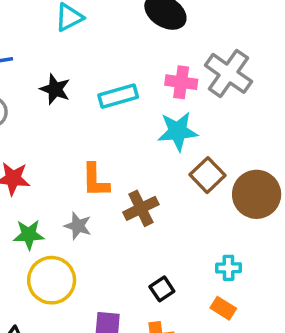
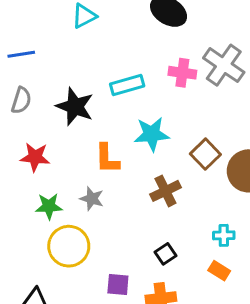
black star: (55, 89) -> (75, 106), moved, size x1.4
cyan star: (178, 131) -> (152, 134), moved
brown cross: (141, 208) -> (165, 191), moved

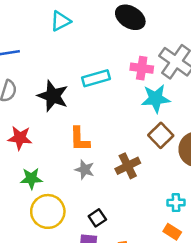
cyan star: (152, 134) -> (156, 99), moved
gray star: (92, 199) -> (85, 170), moved
black square: (165, 254) -> (97, 218), moved

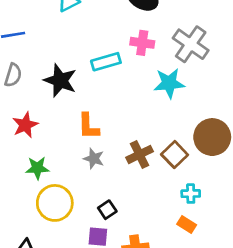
pink cross: (142, 68) -> (142, 43), moved
brown square: (161, 135) -> (175, 155), moved
red star: (20, 138) -> (25, 125), turned -30

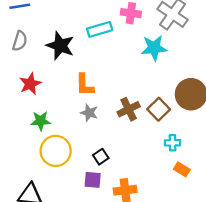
orange rectangle: (187, 224) -> (182, 169), moved

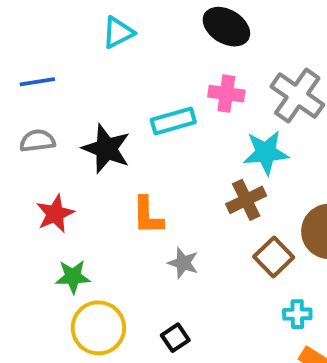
gray semicircle: (20, 41) -> (37, 141), turned -114
brown cross: (129, 109) -> (246, 200), moved
gray star: (89, 113) -> (183, 263), moved

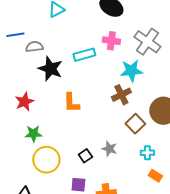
gray semicircle: (37, 141) -> (34, 47), moved
gray star: (183, 263) -> (109, 149), moved
black square: (175, 338) -> (85, 156), moved

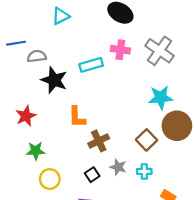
cyan star: (131, 71) -> (161, 98), moved
brown cross: (121, 95) -> (99, 141), moved
cyan cross: (147, 153) -> (144, 171), moved
yellow circle: (46, 160) -> (50, 179), size x0.7

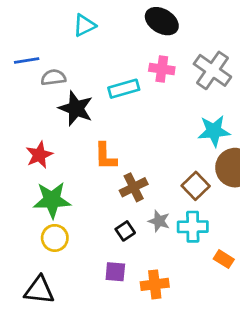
green star: (36, 151) -> (52, 200), size x1.5
cyan cross: (144, 171) -> (193, 227), size x1.5
yellow circle: (50, 179) -> (55, 238), moved

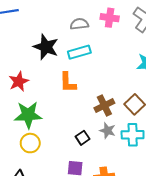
gray semicircle: (53, 77) -> (79, 24), moved
cyan rectangle: (124, 89) -> (79, 52), moved
brown cross: (134, 187) -> (104, 105), moved

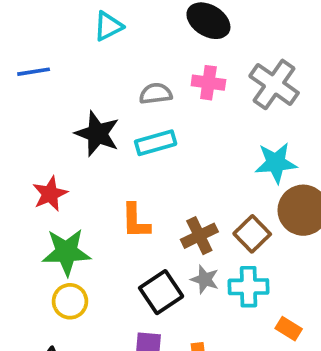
orange L-shape: (68, 82) -> (136, 221), moved
black square: (82, 138) -> (161, 292), size x1.6

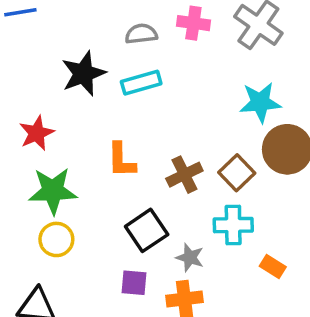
black star: (97, 134) -> (83, 74), turned 30
gray star: (205, 279) -> (190, 258), moved

